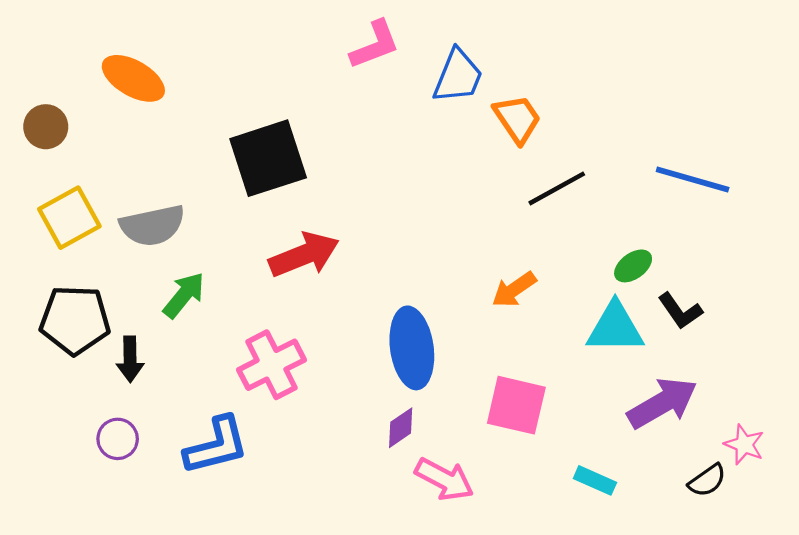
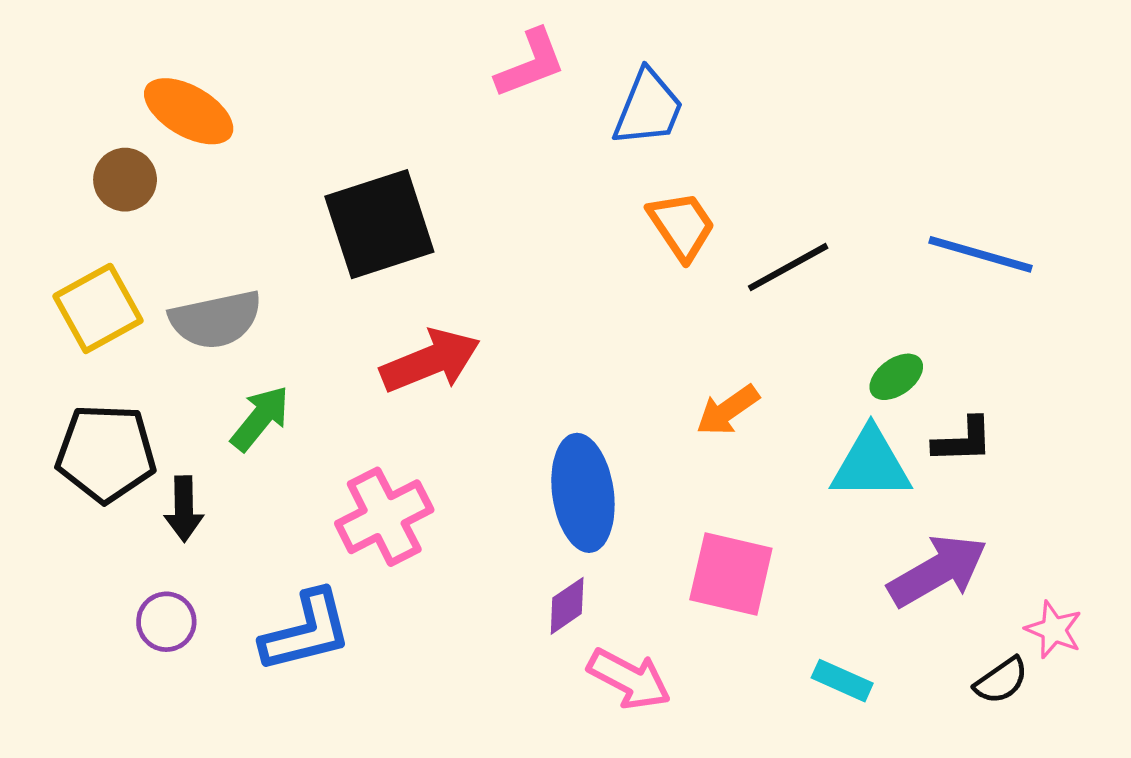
orange trapezoid: (517, 119) -> (682, 226), moved
brown circle: (46, 127) -> (125, 180), moved
black L-shape: (680, 311) -> (963, 440), turned -57

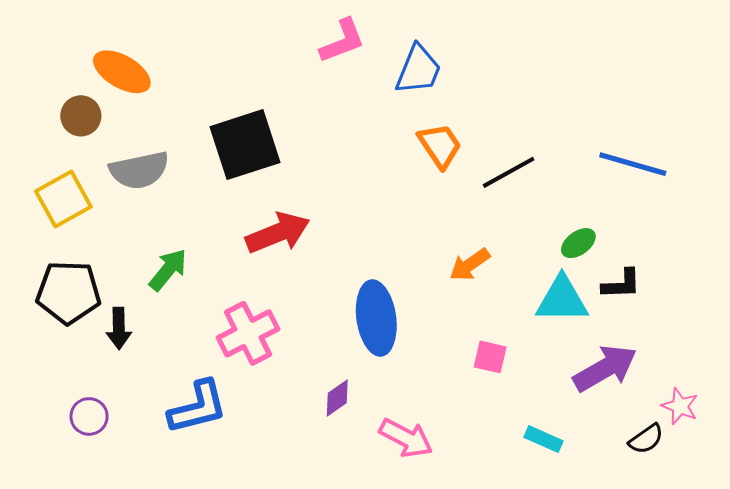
gray semicircle: (216, 320) -> (139, 170), moved
pink square: (731, 574) -> (490, 357), moved, size x0.6
purple diamond: (567, 606) -> (337, 398), moved
purple circle: (166, 622) -> (89, 416), moved

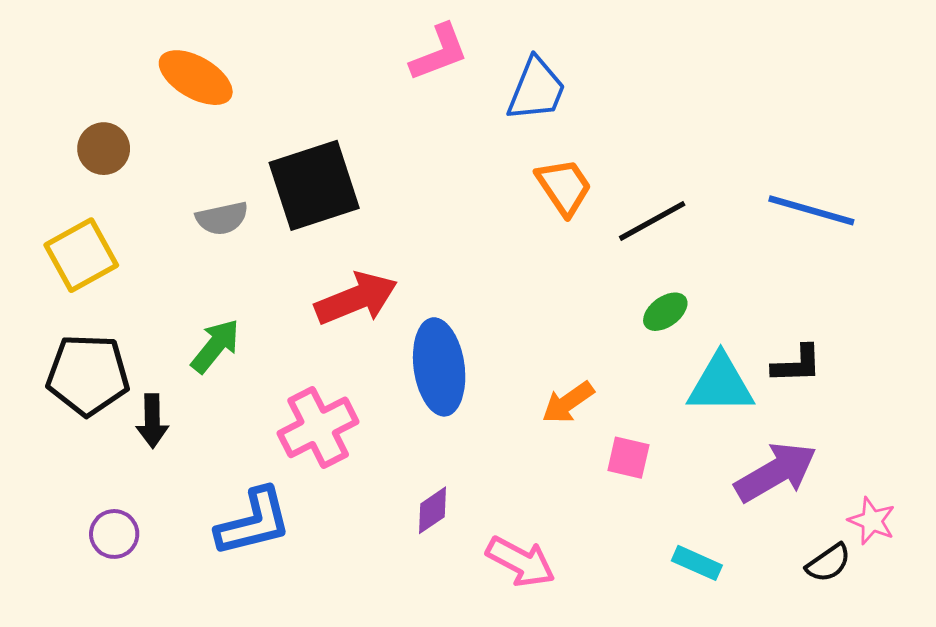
orange ellipse: (122, 72) -> (196, 78), moved
gray semicircle: (139, 170) -> (222, 218), moved, size x0.7
green ellipse: (578, 243) -> (665, 312), moved
orange arrow: (470, 265) -> (568, 402), moved
blue ellipse: (376, 318) -> (439, 367), moved

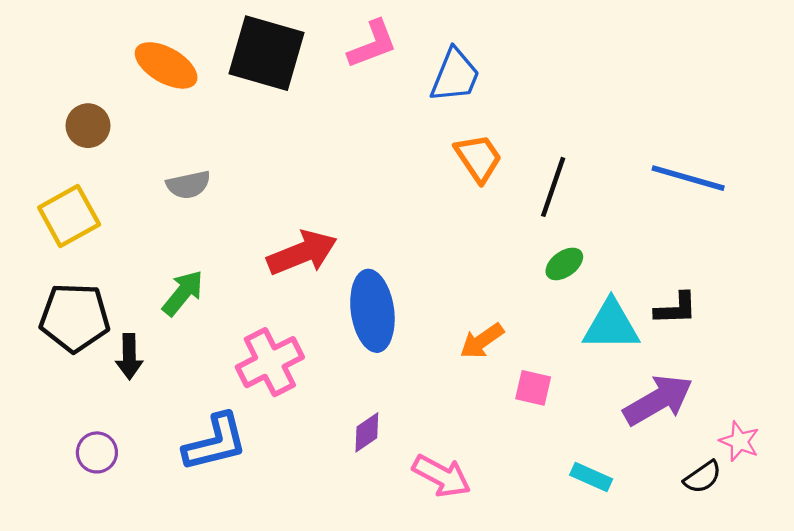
black square: (314, 185) -> (266, 53), moved, turned 34
black line: (652, 221) -> (553, 187), turned -42

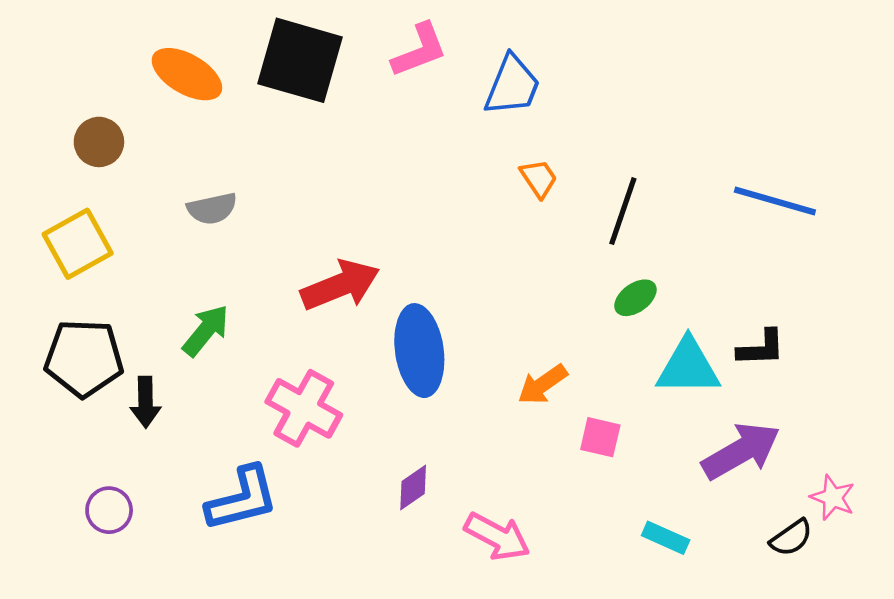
orange trapezoid: (478, 158) -> (539, 178), size x0.7
pink cross: (270, 362) -> (304, 408), turned -34

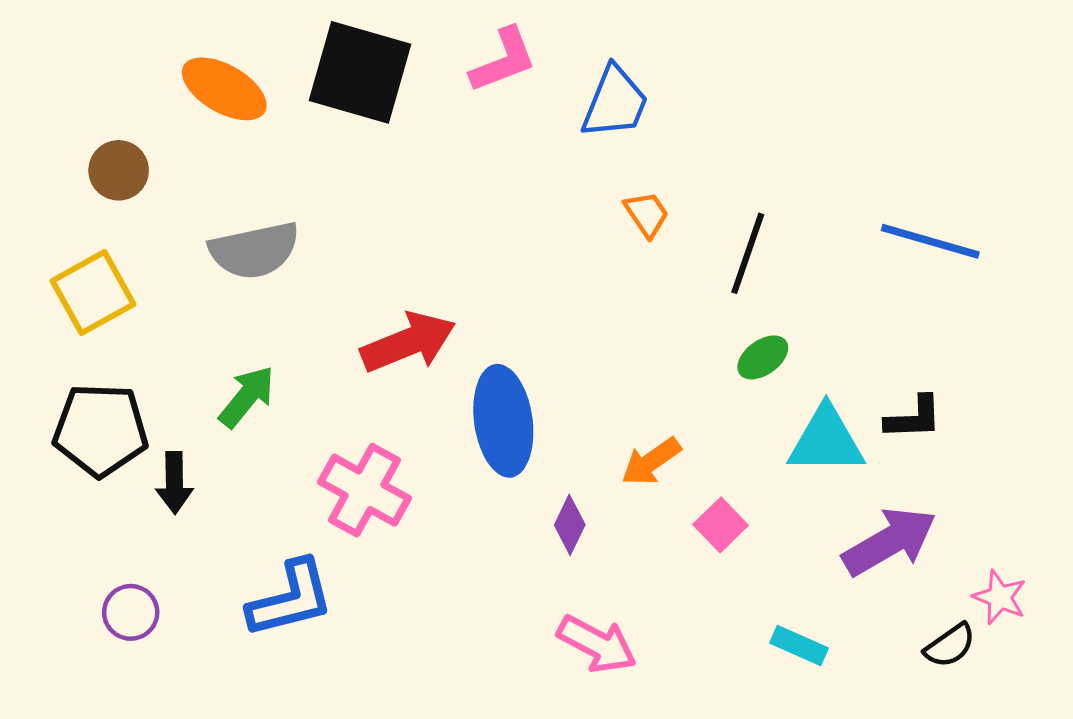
gray semicircle: (212, 209) -> (254, 250), size x1.5
pink square: (600, 437) -> (721, 525), turned 33
purple diamond: (413, 487) -> (570, 525), moved, turned -30

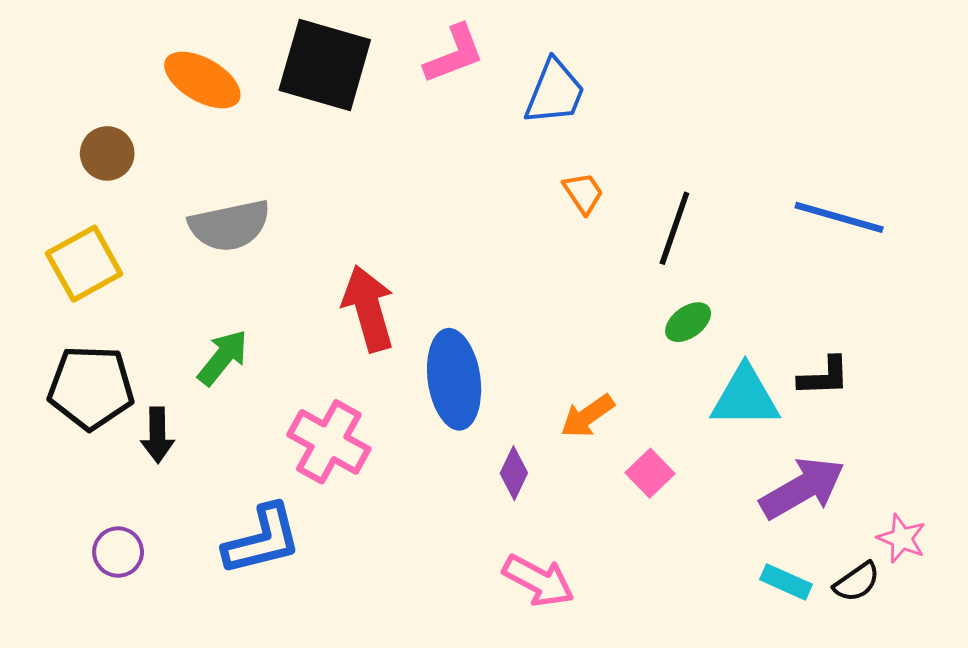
red arrow: (408, 342) -> (368, 309), turned -84
cyan rectangle: (799, 646) -> (786, 582), moved

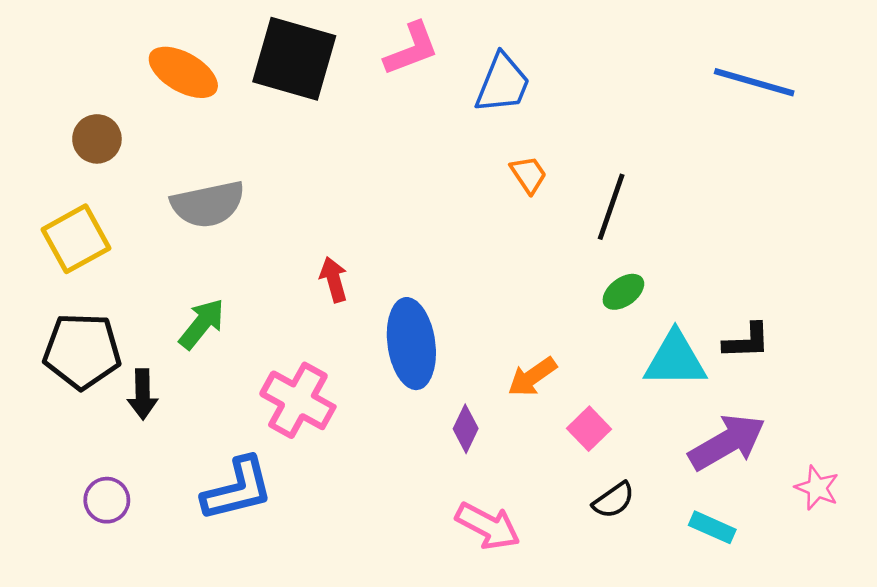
blue line: (839, 217) -> (754, 82), moved
red arrow: (368, 309) -> (334, 279), size x0.6
black semicircle: (857, 582) -> (614, 500), moved

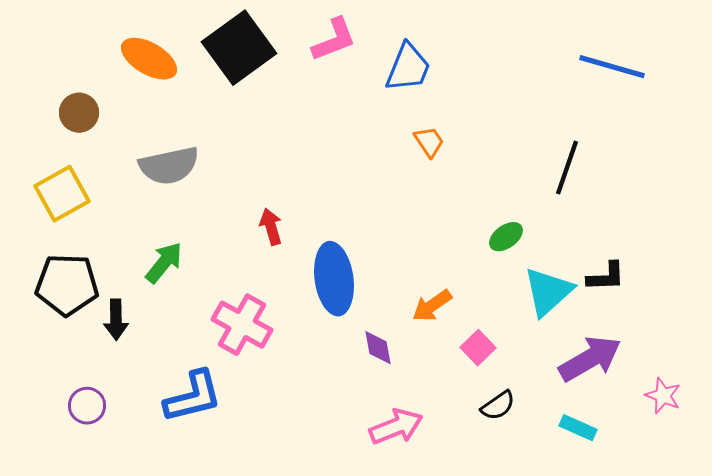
black square: (294, 59) -> (239, 48), turned 38
black line: (611, 207) -> (567, 168), moved
cyan triangle: (675, 360) -> (548, 292), turned -42
purple diamond: (466, 429) -> (378, 348), turned -36
pink arrow: (488, 526) -> (396, 427), turned -50

